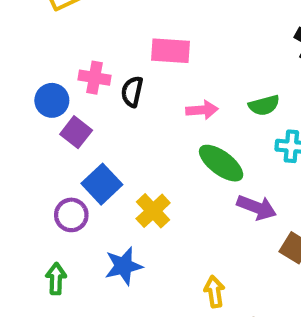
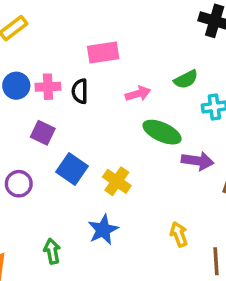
blue circle: (52, 100) -> (16, 86), moved
purple circle: (71, 215) -> (19, 184), moved

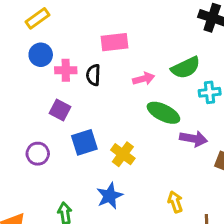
green semicircle: (186, 79) -> (186, 68), size x1.4
blue circle: (16, 86) -> (41, 55), moved
blue square: (72, 169) -> (84, 142), turned 36

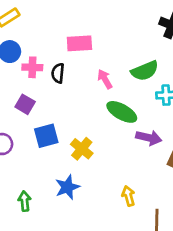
pink arrow: (144, 79) -> (105, 79), turned -108

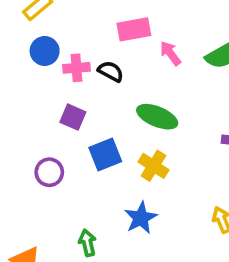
black semicircle: (58, 73) -> (111, 71), turned 120
pink arrow: (105, 79) -> (170, 53), moved
green ellipse: (122, 112) -> (157, 117), moved

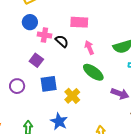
pink arrow: (170, 53) -> (89, 48), moved
green ellipse: (157, 117) -> (93, 72), moved
blue star: (141, 218) -> (59, 121), turned -30

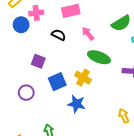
pink cross: (44, 35) -> (36, 13), moved
yellow cross: (72, 96) -> (83, 78), moved
blue star: (59, 121) -> (77, 104), moved

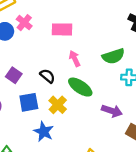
pink cross: (36, 13) -> (24, 23), turned 32
black semicircle: (59, 35) -> (47, 76), moved

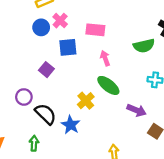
green semicircle: (113, 56) -> (144, 46), moved
black semicircle: (47, 76) -> (46, 114), moved, size x1.5
blue square: (29, 102) -> (68, 47), moved

